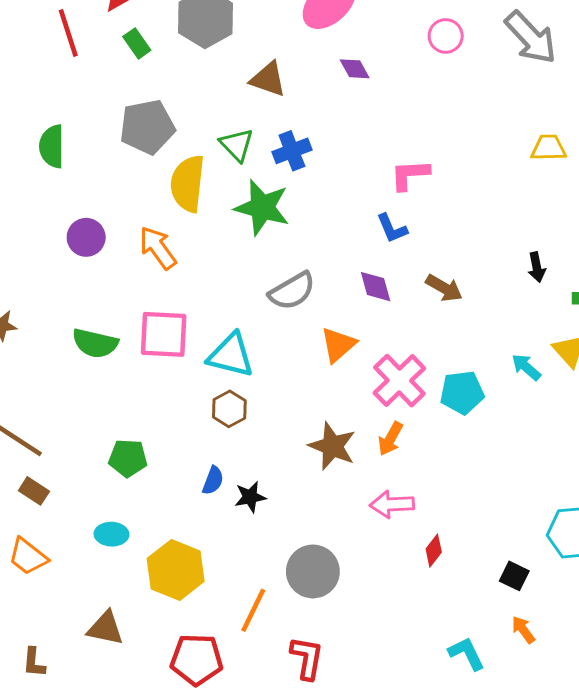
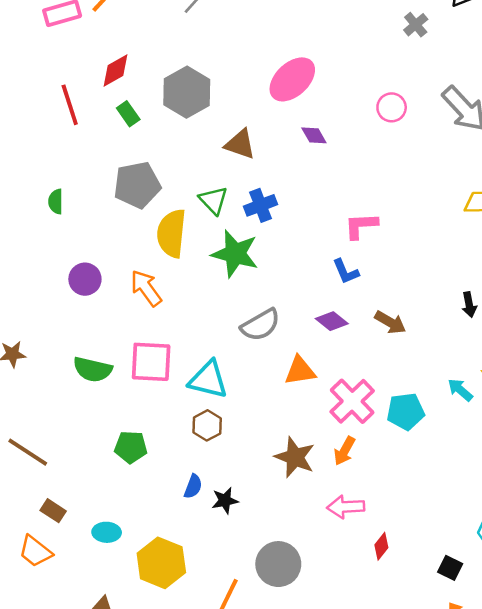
green semicircle: (52, 146) -> (56, 202), size x0.7
purple diamond: (376, 287) -> (332, 321), turned -36
orange triangle: (338, 345) -> (300, 371), turned 32
green pentagon: (128, 458) -> (131, 447), moved
brown rectangle: (34, 491) -> (53, 511), moved

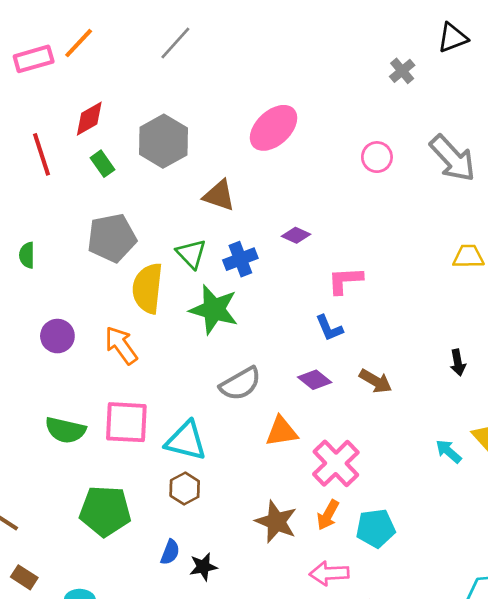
purple diamond: (314, 135) -> (296, 235), moved, turned -36
cyan pentagon: (406, 411) -> (376, 528), moved
green pentagon: (131, 447) -> (105, 511), size x1.5

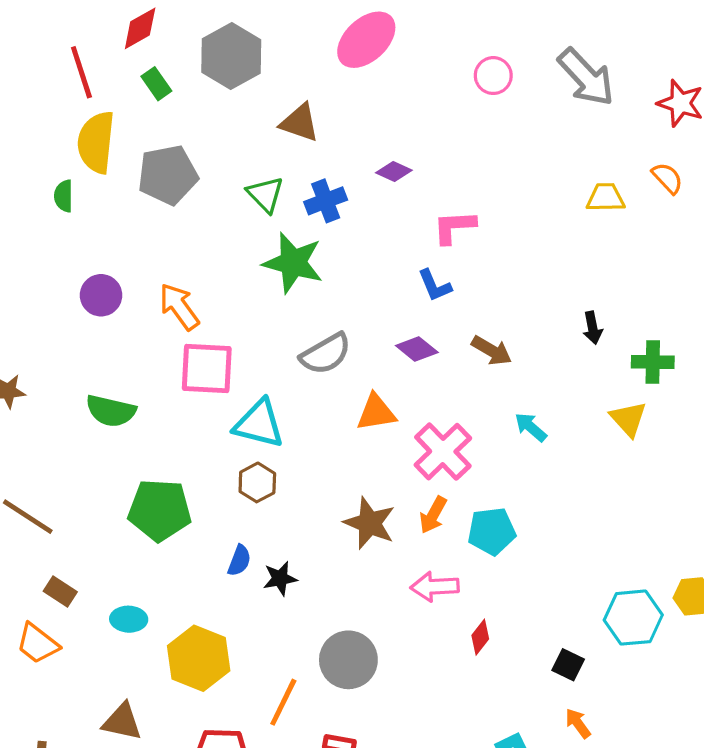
yellow semicircle: (148, 288) -> (96, 142), moved
pink square: (126, 422) -> (207, 368), moved
cyan arrow: (449, 451) -> (531, 427), moved

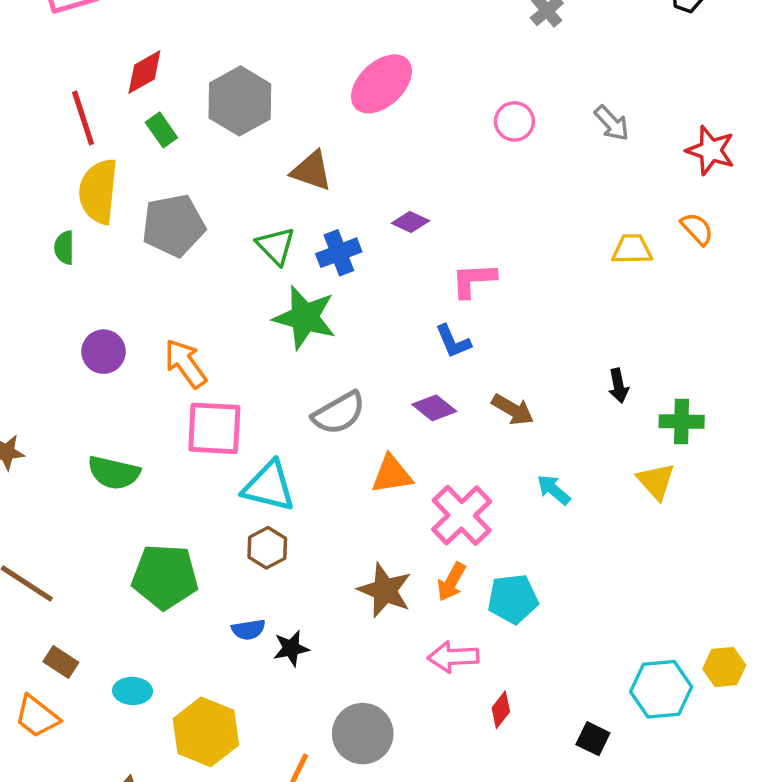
gray arrow: (586, 77) -> (612, 123), size x0.6
blue semicircle: (239, 561) -> (248, 630), turned 60

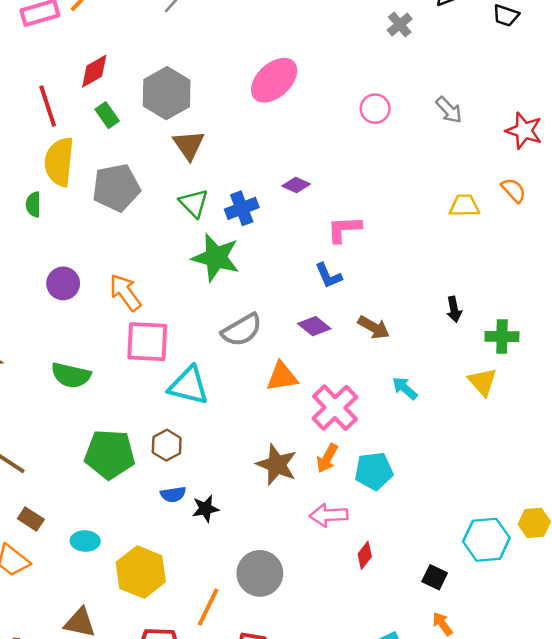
brown triangle: (312, 171) -> (189, 145), moved, turned 36
brown hexagon: (267, 548) -> (167, 445), moved

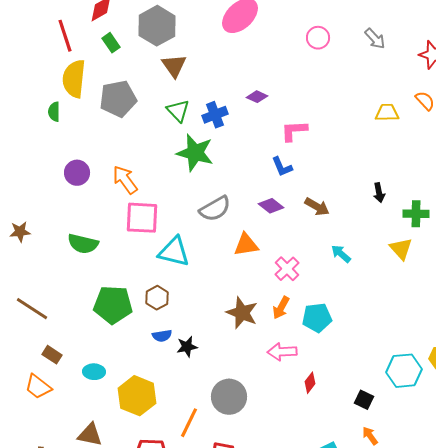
pink cross: (335, 408) -> (287, 269), size x0.7

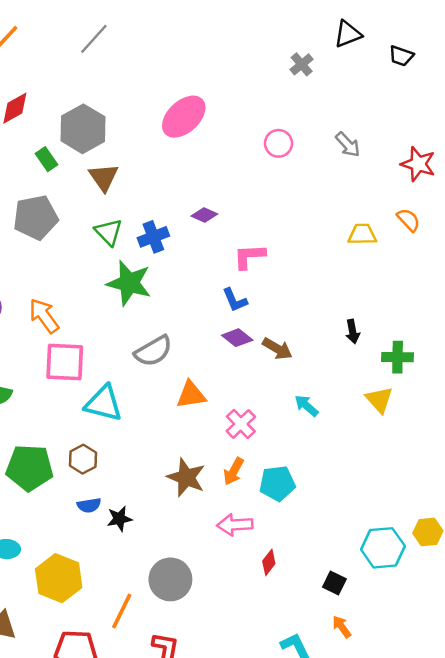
green rectangle: (111, 43) -> (47, 159), moved
purple diamond: (271, 206) -> (237, 338), moved

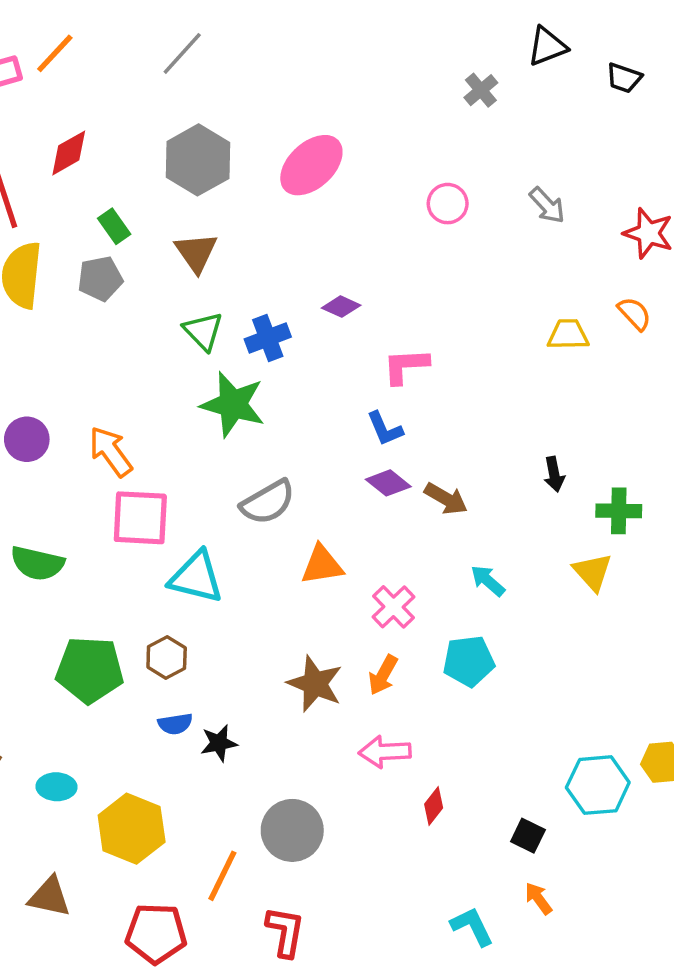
gray hexagon: (83, 129) -> (198, 160), moved
gray pentagon: (36, 217) -> (100, 279), moved, size x0.7
cyan pentagon: (277, 483) -> (469, 661), moved

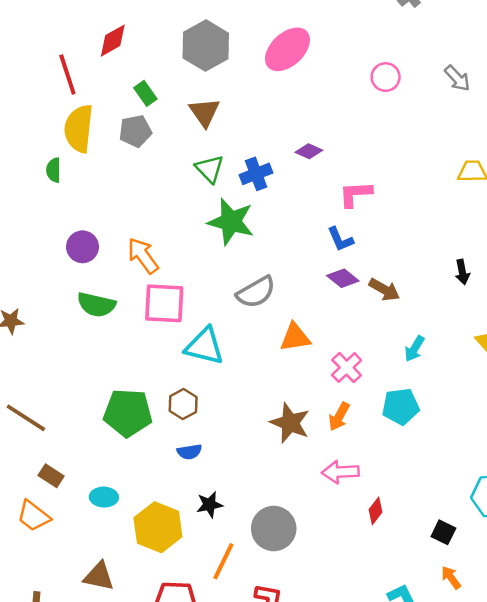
green semicircle: (37, 563) -> (96, 305), moved
cyan arrow: (488, 581) -> (415, 349), turned -100
black star: (219, 743) -> (210, 505), moved

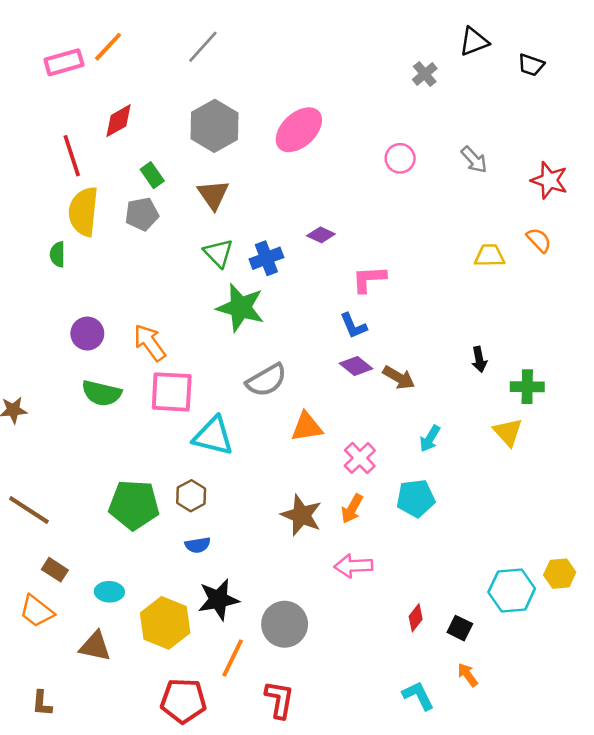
black star: (210, 505) -> (218, 600), size x1.5
red diamond: (376, 511) -> (416, 618), moved
brown triangle: (99, 576) -> (95, 646), moved

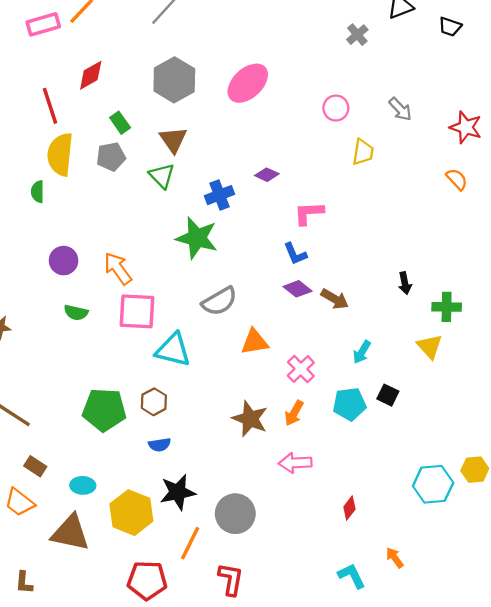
green triangle: (218, 253) -> (162, 176), moved
yellow trapezoid: (490, 256) -> (363, 152), moved, turned 100
green semicircle: (102, 393) -> (76, 313), size x0.7
black square: (460, 628) -> (388, 395), moved
brown triangle: (95, 646) -> (70, 533), size x1.4

